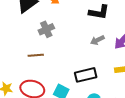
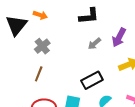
brown line: (36, 55) -> (39, 74), turned -49

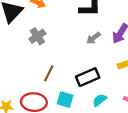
brown line: (39, 74) -> (49, 73), moved

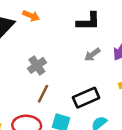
gray cross: (37, 36) -> (37, 65), moved

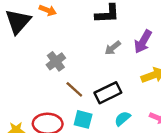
brown line: (43, 94) -> (74, 89), moved, turned -72

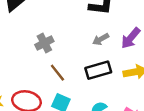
black rectangle: (108, 93) -> (98, 70), moved

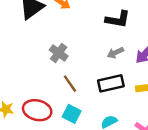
gray cross: (44, 43) -> (59, 53), turned -30

